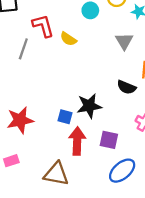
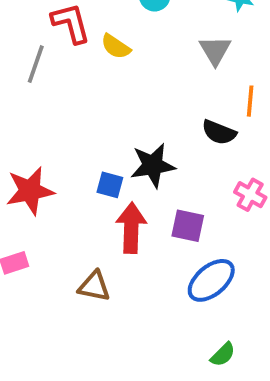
brown triangle: (56, 174) -> (94, 286), size x0.7

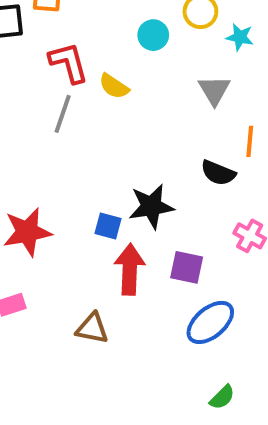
gray line: (36, 64) -> (63, 114), moved

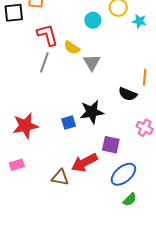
gray triangle: (214, 90) -> (92, 62), moved
blue square: (108, 226) -> (69, 123), turned -32
red arrow: (130, 269) -> (84, 163), moved, turned -120
green semicircle: (222, 397) -> (130, 200), moved

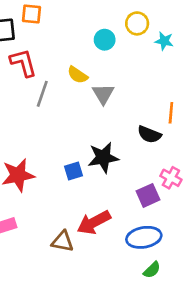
red L-shape: (47, 35) -> (23, 63), moved
purple square: (111, 145) -> (148, 195), moved, turned -36
blue ellipse: (123, 174) -> (144, 237), turned 30

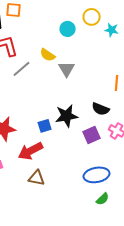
gray line: (42, 94) -> (22, 69), turned 30
black semicircle: (149, 134) -> (101, 109), moved
purple square: (148, 195) -> (92, 135), moved
red arrow: (94, 222) -> (31, 151), moved

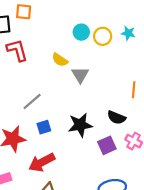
yellow circle: (92, 17) -> (103, 36), moved
gray line: (22, 69) -> (32, 101), moved
blue square: (45, 126) -> (44, 127), moved

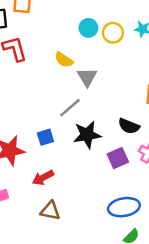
gray line: (32, 101) -> (70, 108), moved
red arrow: (42, 162) -> (43, 178), size x0.7

